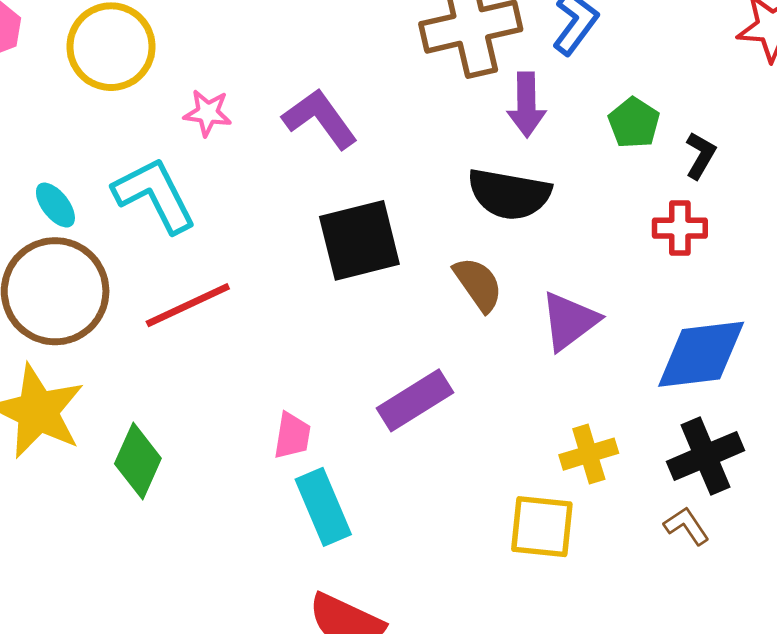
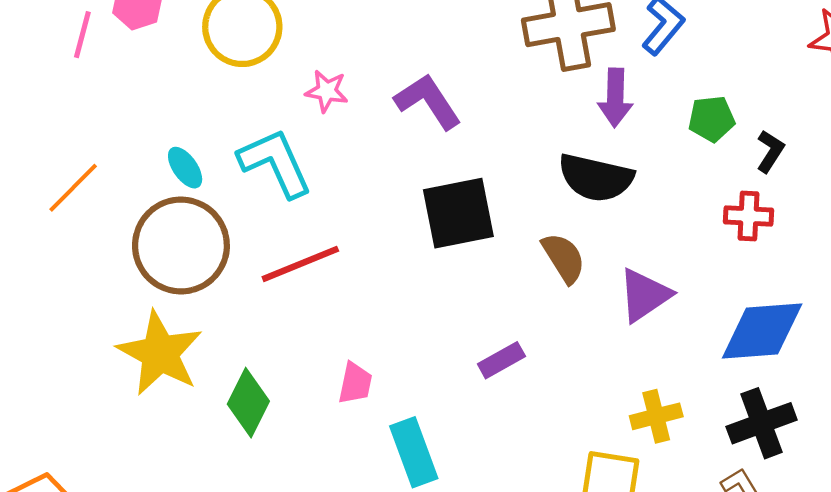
green pentagon: (634, 123) -> (712, 119), turned 30
purple rectangle: (415, 400) -> (501, 360), size x0.7
pink trapezoid: (292, 436) -> (355, 383), moved

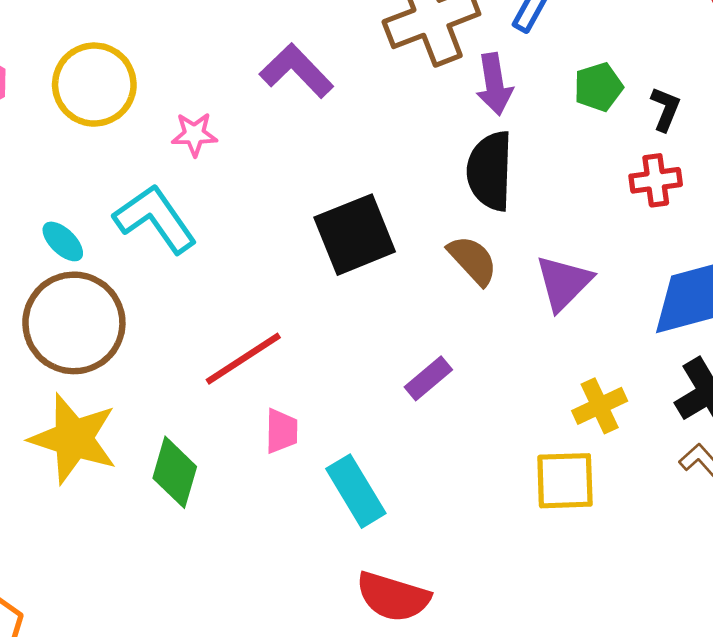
purple L-shape: (428, 101) -> (296, 71), moved
black semicircle: (596, 178) -> (490, 171), turned 90
red line: (300, 264) -> (243, 359), moved

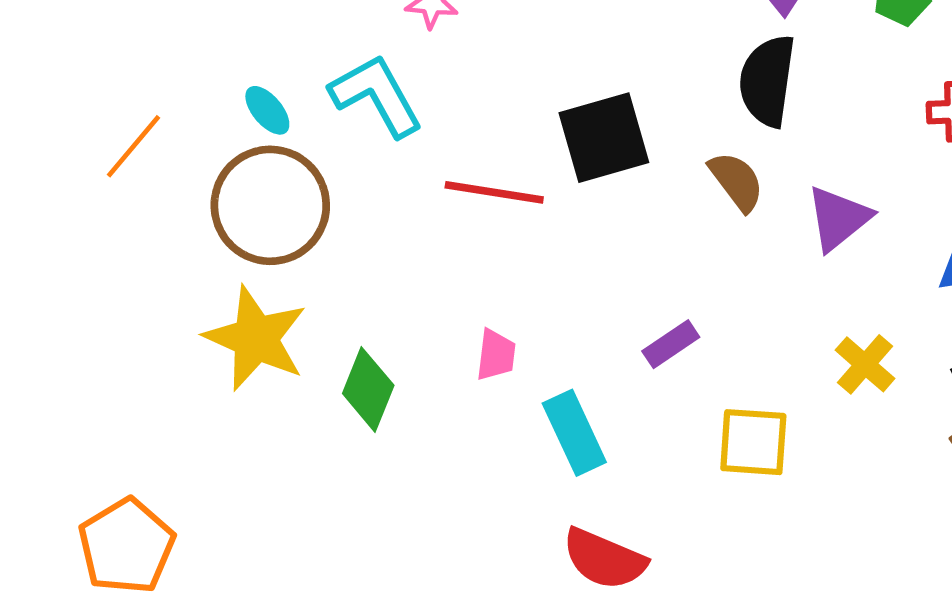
red line: (243, 359) -> (494, 192), moved, turned 36
purple rectangle: (428, 378) -> (671, 344), moved
yellow cross: (600, 406) -> (865, 364), turned -30
yellow square: (565, 481) -> (753, 442), moved

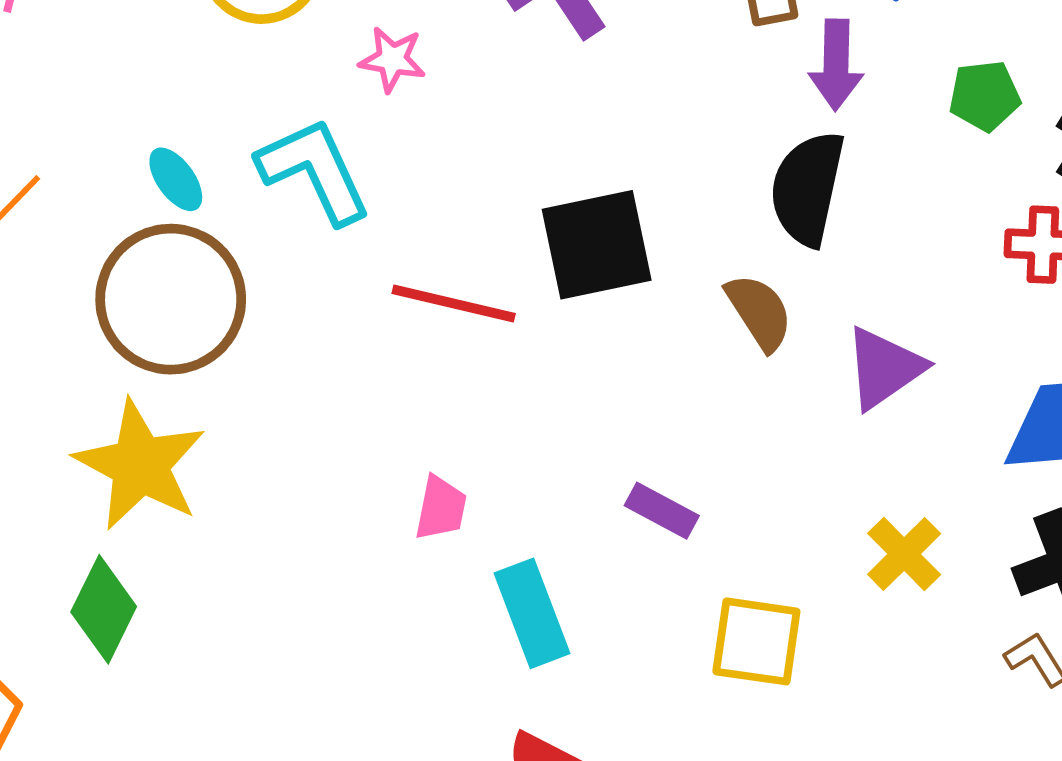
purple rectangle: (671, 344) -> (662, 511), turned 58
green diamond: (368, 389) -> (104, 609), moved

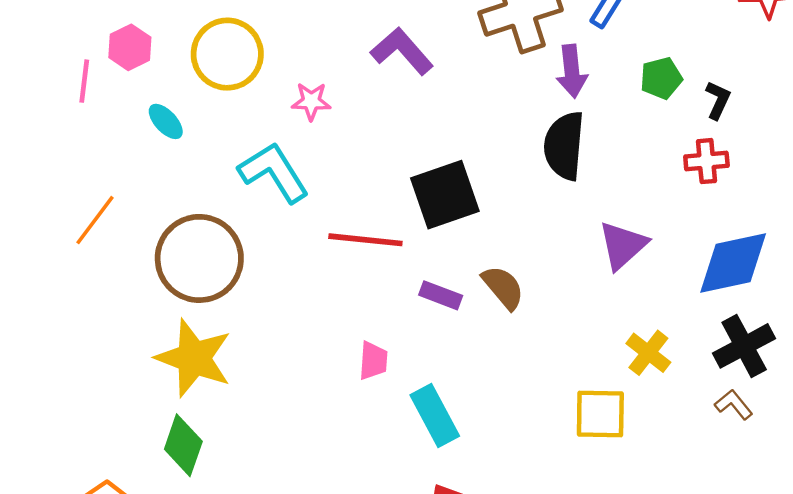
cyan ellipse: (176, 179) -> (166, 121), moved
brown semicircle: (759, 312) -> (503, 287), moved
purple rectangle: (662, 511) -> (441, 295), moved
yellow square: (756, 641) -> (600, 414), moved

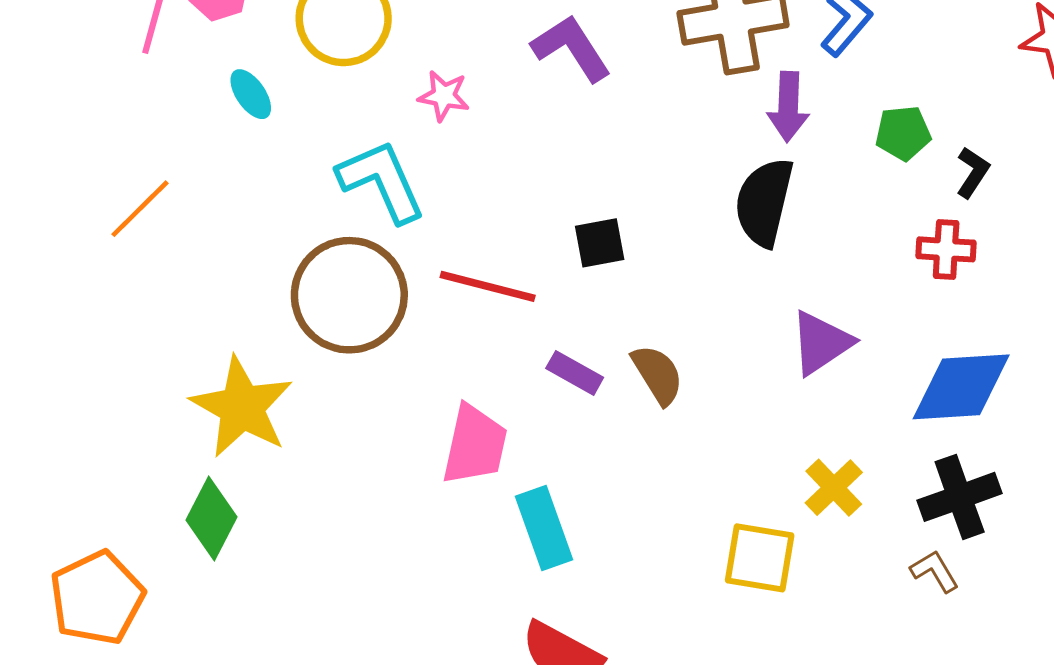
black square: (445, 195) -> (600, 243), size x0.6
brown circle: (199, 258) -> (349, 295), moved
pink trapezoid: (373, 361) -> (475, 445), size x1.6

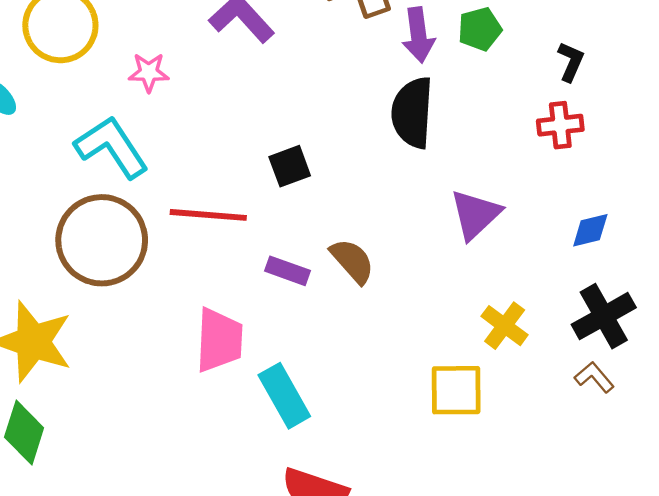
green pentagon: (903, 133) -> (480, 29), moved
blue diamond: (961, 387) -> (590, 230), size x0.5

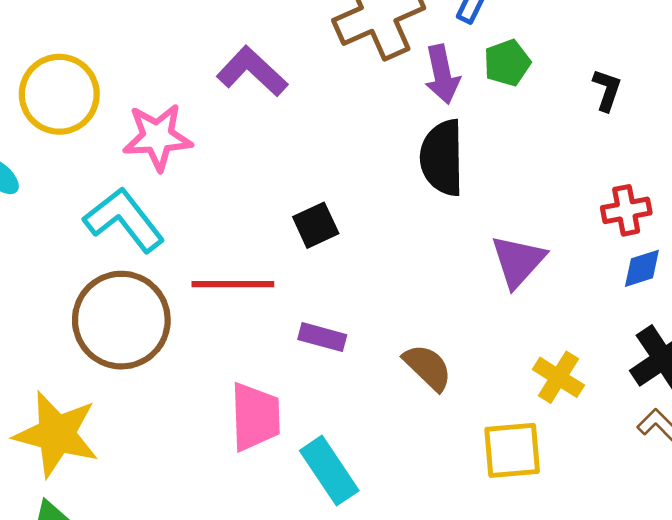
pink star: (149, 72) -> (157, 137), size x1.6
red cross: (560, 125) -> (626, 210), moved
brown semicircle: (352, 261) -> (428, 367), moved

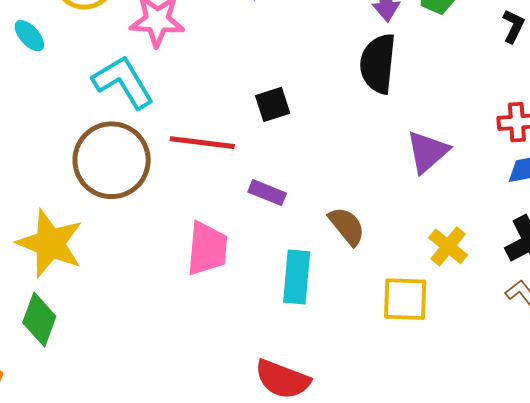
cyan rectangle: (329, 471) -> (297, 277), moved, turned 32

